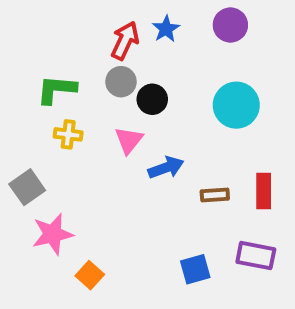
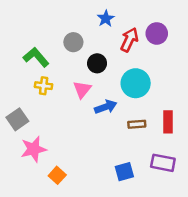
purple circle: (230, 25) -> (157, 33), moved
red arrow: (125, 41) -> (129, 40), moved
gray circle: (121, 82) -> (73, 42), moved
green L-shape: (56, 89) -> (36, 57), turned 45
cyan circle: (236, 105) -> (136, 83), moved

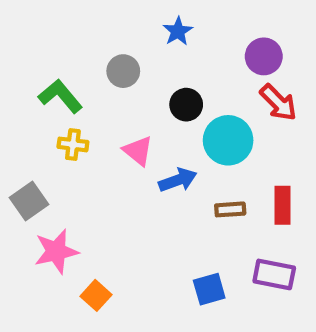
red arrow: (129, 40) -> (278, 103), moved, turned 110
black circle: (97, 63) -> (186, 105), moved
pink triangle: (82, 89) -> (138, 151), turned -30

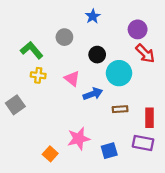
red rectangle: (283, 205) -> (150, 118), moved
pink star: (56, 251) -> (79, 139), moved

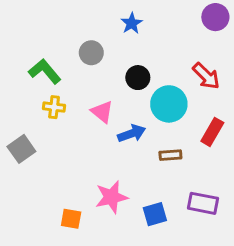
purple circle: (138, 29) -> (215, 17), moved
red rectangle: (150, 118) -> (212, 132), moved, turned 30
orange square: (50, 154) -> (71, 219), turned -32

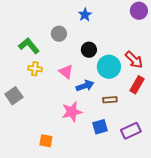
red arrow: (206, 76) -> (134, 60), moved
pink star: (111, 197) -> (72, 112), moved
purple rectangle: (203, 203) -> (131, 131), turned -36
blue square: (155, 214) -> (100, 127), moved

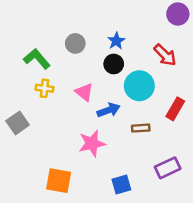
blue star: (85, 15) -> (116, 41), moved
red arrow: (134, 60) -> (165, 55), moved
blue square: (100, 127) -> (121, 184), moved
orange square: (46, 141) -> (59, 181), size x1.5

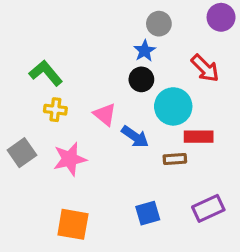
gray circle: (75, 43) -> (159, 24), moved
red rectangle: (175, 109) -> (199, 137), moved, turned 60
blue arrow: (109, 110) -> (135, 137), turned 55
pink star: (92, 143) -> (70, 159), moved
blue square: (121, 184) -> (148, 213), moved

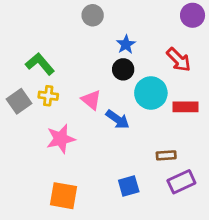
gray circle: (159, 24) -> (93, 15), moved
red rectangle: (199, 137) -> (186, 107), moved
gray square: (22, 153) -> (19, 101), moved
brown rectangle: (175, 159) -> (166, 155), moved

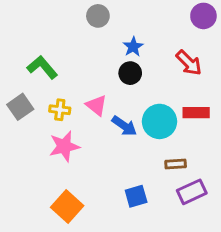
cyan circle: (151, 93) -> (159, 121), moved
yellow cross: (48, 96) -> (60, 110), moved
orange square: (63, 196) -> (67, 206), turned 32

